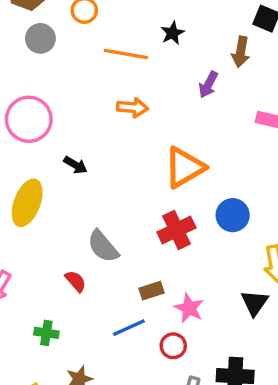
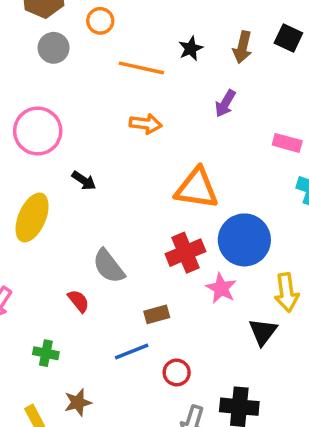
brown arrow: (241, 52) -> (243, 47), moved
orange triangle: (184, 168) -> (197, 188), turned 36
blue circle: (233, 215) -> (244, 240), size x1.5
pink star: (189, 308) -> (221, 288), moved

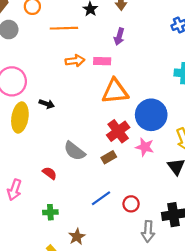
pink rectangle: (287, 143) -> (102, 61), moved
yellow ellipse: (32, 217) -> (20, 117), moved
red semicircle: (79, 301) -> (50, 173), moved
brown rectangle: (157, 314) -> (109, 157), moved

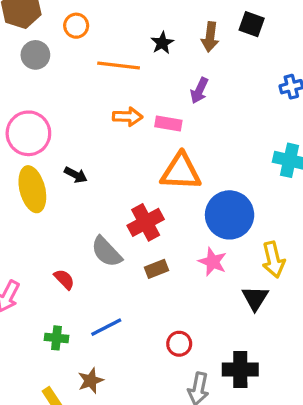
yellow ellipse: (20, 117) -> (32, 189), turned -32
red cross: (118, 131) -> (146, 222), moved
blue line: (101, 198) -> (106, 327), moved

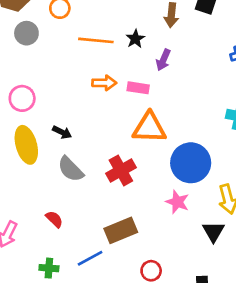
black star: (162, 43) -> (135, 39), moved
pink circle: (28, 133) -> (22, 98), size x0.7
gray semicircle: (106, 252) -> (71, 169), moved
brown rectangle: (157, 269) -> (121, 230), moved, size x1.6

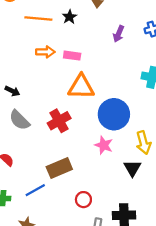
purple arrow: (163, 60) -> (119, 34), moved

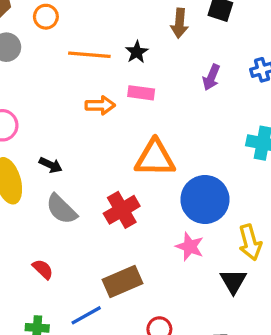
pink rectangle: (72, 56) -> (141, 93), moved

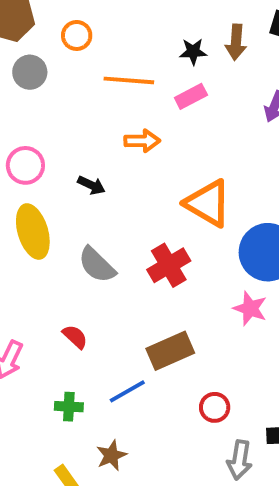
black star: (137, 52) -> (193, 52), moved, turned 30
pink rectangle: (141, 93) -> (191, 96), moved, turned -35
orange triangle: (155, 158) -> (208, 203), turned 30
black arrow: (51, 165) -> (91, 185), moved

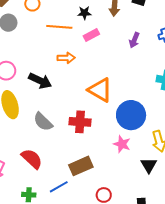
black star: (193, 52) -> (84, 13), moved
black arrow: (91, 185) -> (40, 81), size x1.6
red cross: (169, 265) -> (80, 122), turned 35
red semicircle: (75, 337) -> (32, 159), size x1.6

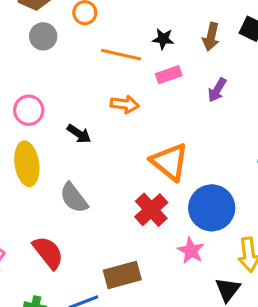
purple arrow: (134, 40) -> (217, 90), moved
black arrow: (40, 81) -> (79, 134), size x0.7
red cross: (80, 122) -> (151, 210), moved, turned 35

